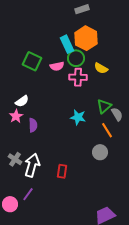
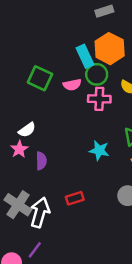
gray cross: (15, 159) -> (18, 205), size x1.5
red rectangle: (62, 171) -> (75, 198), moved, turned 64

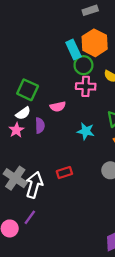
green square: (40, 78) -> (28, 90), moved
pink semicircle: (72, 85) -> (58, 107), moved
purple semicircle: (41, 161) -> (40, 126), moved

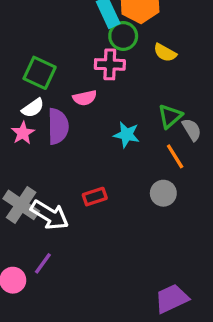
pink cross: (86, 86) -> (110, 64), moved
purple semicircle: (40, 126) -> (58, 126), size x1.5
white arrow: (34, 185) -> (50, 215), turned 105

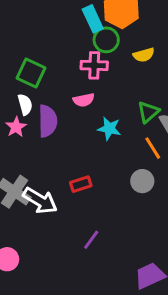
yellow semicircle: (165, 53) -> (144, 55), turned -45
pink semicircle: (85, 98) -> (84, 100), moved
white semicircle: (33, 108) -> (25, 104), turned -70
purple line: (43, 263) -> (91, 240), moved

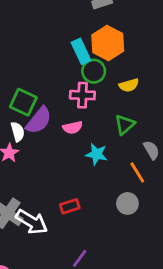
green triangle: (148, 112) -> (125, 125), moved
purple semicircle: (48, 121) -> (39, 120), moved, turned 40

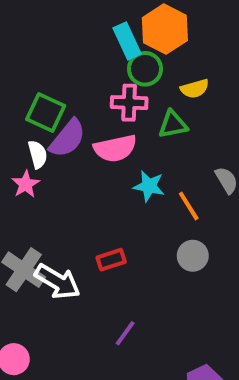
green triangle: (125, 125) -> (173, 124), moved, turned 30
pink semicircle: (73, 127) -> (115, 148), size x1.5
orange line: (137, 173) -> (189, 206), moved

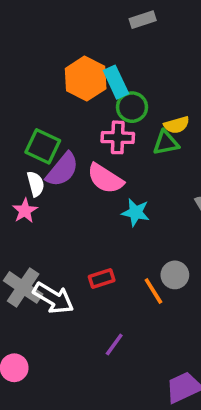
orange hexagon: (165, 29) -> (86, 79), moved
green triangle: (173, 124) -> (166, 143), moved
pink semicircle: (115, 148) -> (105, 179), turned 45
orange line: (189, 206) -> (153, 291), moved

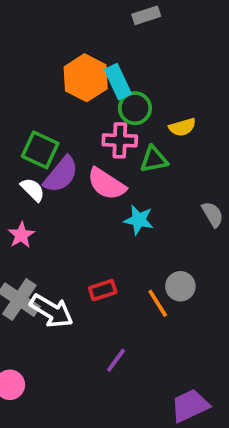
green triangle: (166, 143) -> (154, 159), moved
white semicircle: (36, 184) -> (33, 190), turned -30
pink star: (25, 211) -> (21, 235), moved

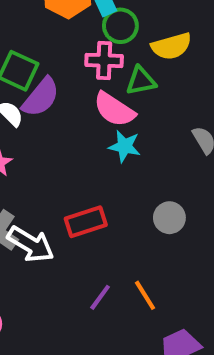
yellow semicircle: (182, 127) -> (171, 46), size x1.4
pink semicircle: (107, 184) -> (114, 109), moved
red rectangle: (103, 290) -> (86, 222), size x1.4
orange line: (158, 303) -> (145, 295), moved

